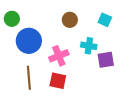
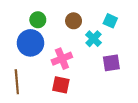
green circle: (12, 19) -> (38, 20), moved
cyan cross: (89, 46) -> (93, 39), moved, turned 35
brown line: (29, 78) -> (17, 82), moved

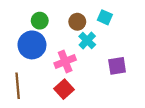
cyan square: (110, 21) -> (105, 17), moved
cyan cross: (93, 39) -> (87, 41), moved
red square: (61, 85) -> (64, 89), turned 36

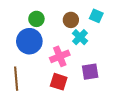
purple square: (117, 66) -> (90, 72), moved
red square: (64, 89) -> (59, 82), turned -30

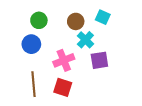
blue circle: (29, 41) -> (31, 44), size x0.7
purple square: (90, 72) -> (99, 60), moved
brown line: (16, 79) -> (34, 84), moved

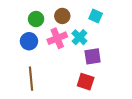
brown circle: (76, 21) -> (62, 16), moved
pink cross: (64, 60) -> (57, 38), moved
red square: (63, 87) -> (86, 82), moved

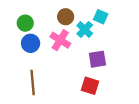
green circle: (36, 19) -> (25, 23), moved
cyan cross: (79, 37) -> (85, 29), moved
pink cross: (57, 38) -> (60, 40), turned -36

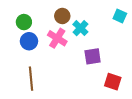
cyan square: (101, 17) -> (120, 16), moved
red square: (90, 86) -> (113, 82), moved

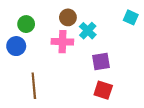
pink cross: (57, 38) -> (62, 42), turned -30
blue circle: (29, 41) -> (16, 46), moved
red square: (113, 82) -> (103, 90), moved

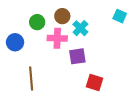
green circle: (26, 24) -> (37, 22), moved
purple square: (101, 61) -> (77, 56), moved

